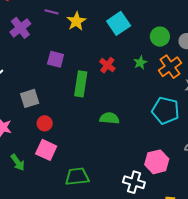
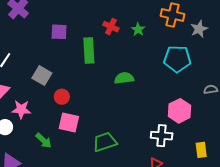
green star: (140, 63) -> (138, 29), moved
orange cross: (170, 67) -> (172, 15), turned -30
gray square: (30, 98) -> (42, 76), turned -30

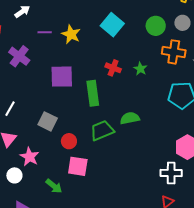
purple square: (59, 32) -> (62, 77), size x1.4
pink star: (21, 109) -> (29, 157), turned 30
green trapezoid: (105, 142) -> (102, 130), moved

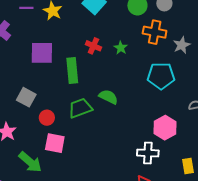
green semicircle: (130, 118) -> (108, 97), turned 36
green arrow: (54, 186) -> (30, 162), size x1.4

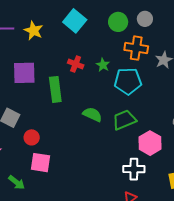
cyan pentagon: (161, 76) -> (128, 81), moved
green trapezoid: (80, 108) -> (124, 120), moved
green arrow: (30, 162) -> (17, 182), size x0.7

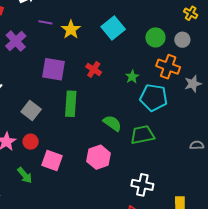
red cross: (76, 64) -> (94, 70), moved
green rectangle: (55, 89) -> (71, 104), moved
red circle: (32, 137) -> (31, 142), moved
pink hexagon: (150, 143) -> (98, 157), moved

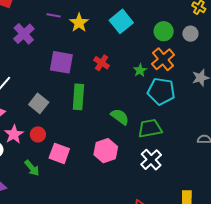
orange cross: (168, 67) -> (163, 59), moved, turned 30
white cross: (142, 185) -> (151, 160), moved, turned 35

